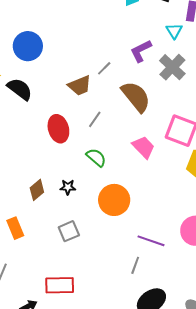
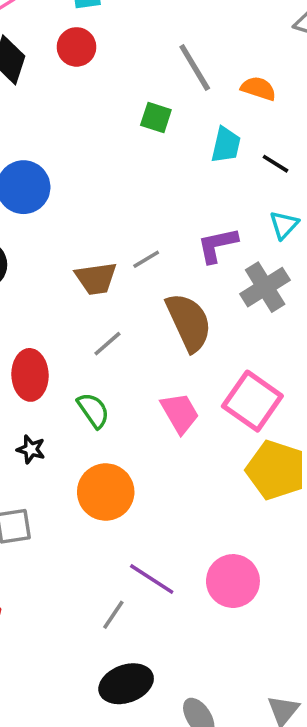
red ellipse: (58, 129) -> (30, 375), moved

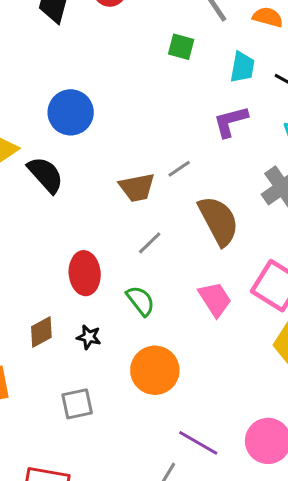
purple L-shape: (217, 245) -> (230, 121), moved

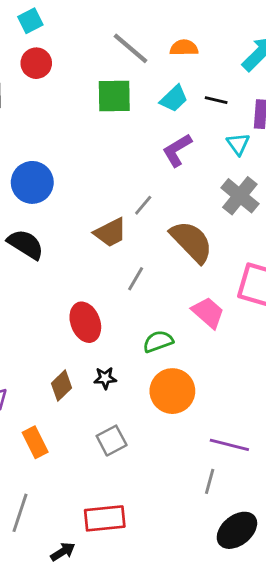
green square: (181, 47) -> (114, 96), size x1.5
cyan trapezoid: (242, 67) -> (174, 99), turned 52
green semicircle: (141, 301) -> (158, 341), moved, turned -56

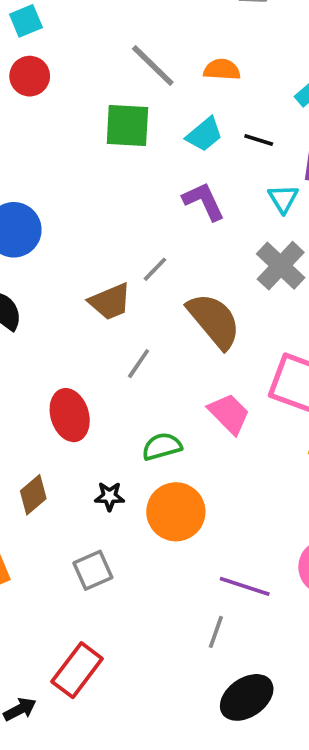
purple L-shape: (177, 150) -> (204, 201), turned 92
black star: (105, 378) -> (109, 496), moved
red rectangle: (105, 518) -> (77, 670), turned -51

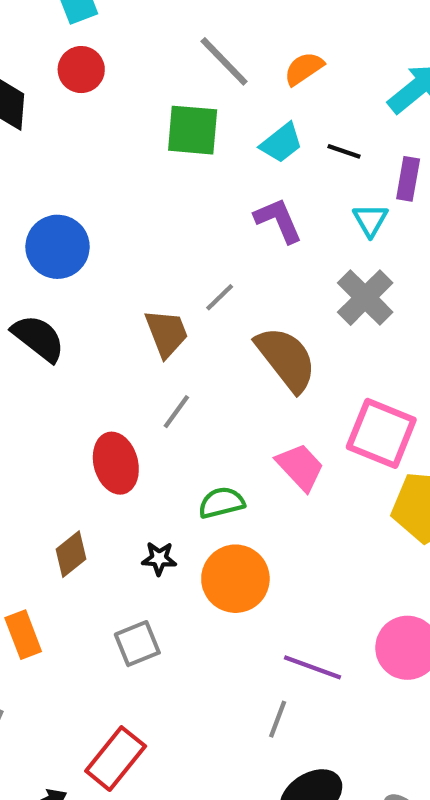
orange semicircle: (222, 70) -> (304, 69), turned -39
brown trapezoid: (110, 302) -> (166, 333), turned -90
gray line: (139, 364) -> (176, 412), moved

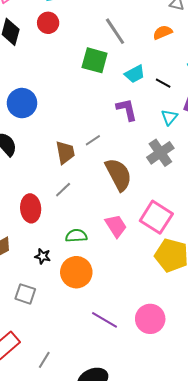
orange semicircle: (304, 69) -> (163, 32), moved
gray square: (137, 644) -> (25, 294), turned 30
gray line: (278, 719) -> (44, 360), moved

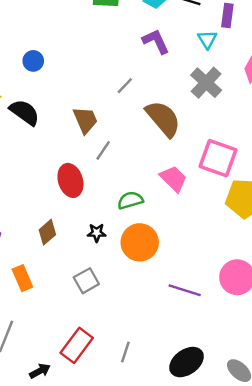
blue circle: (22, 103) -> (33, 61), size x0.6
brown trapezoid: (65, 152) -> (85, 120), moved
gray square: (25, 294) -> (86, 281), turned -35

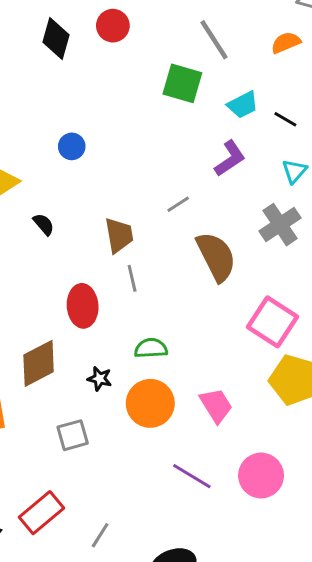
purple L-shape: (156, 41) -> (230, 158), turned 68
black semicircle: (25, 112) -> (44, 224), moved, size x0.6
gray line: (103, 150) -> (132, 278), turned -60
pink trapezoid: (173, 179) -> (216, 405), moved
brown diamond: (47, 232) -> (39, 363), size x1.5

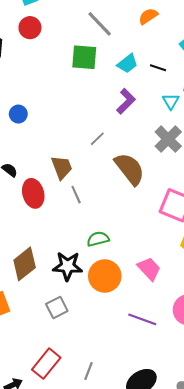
red ellipse: (83, 306) -> (33, 193), moved
black star: (100, 379) -> (68, 266), size x1.8

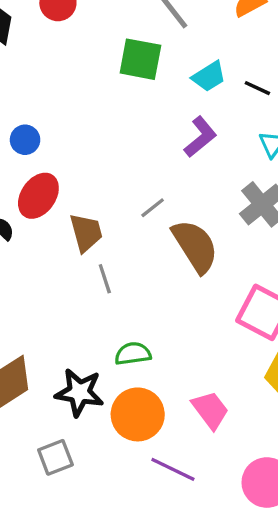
gray line: (97, 139) -> (153, 208), moved
red ellipse: (33, 193) -> (38, 196), moved, turned 44
purple line: (142, 319) -> (173, 469), moved

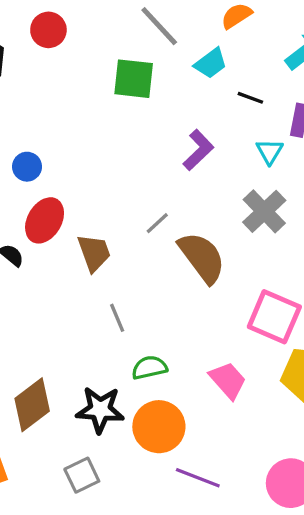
cyan trapezoid: (209, 76) -> (211, 63), moved
gray line: (105, 279) -> (117, 318), moved
pink trapezoid: (210, 410) -> (228, 380), moved

